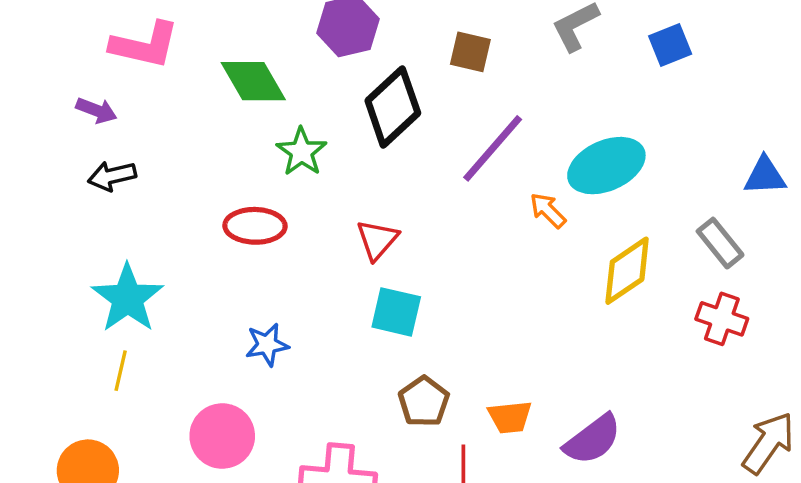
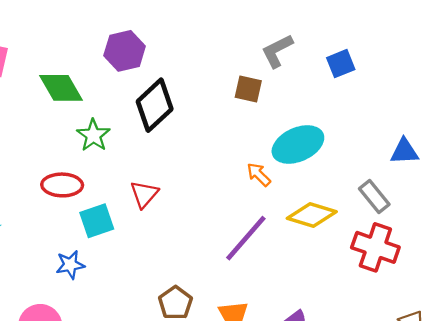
brown square: (470, 52) -> (248, 89), moved
purple line: (493, 148) -> (246, 238), moved
yellow diamond: (627, 271) -> (312, 215), turned 51
cyan square: (396, 312) -> (97, 221), moved, turned -32
red cross: (722, 319) -> (375, 247), size x1.4

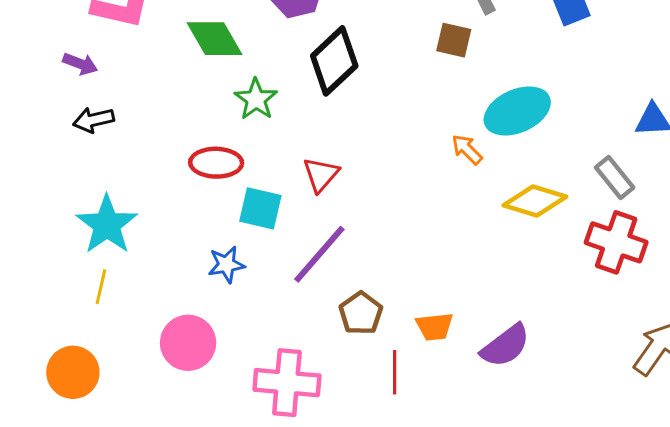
cyan square: (97, 221) -> (260, 208), turned 32
purple line: (246, 238) -> (319, 254), moved

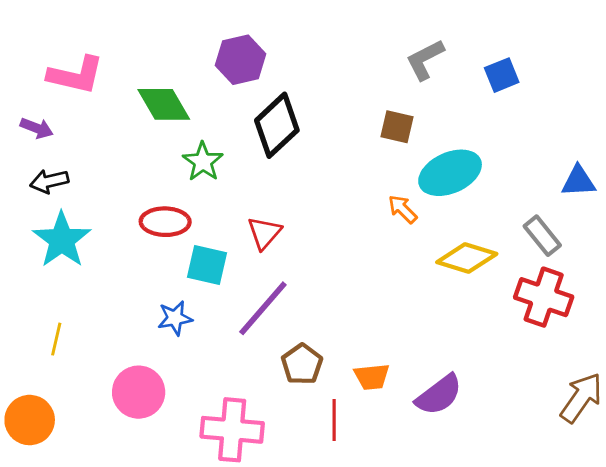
brown square: (454, 40) -> (397, 127), moved
cyan star: (107, 225) -> (62, 240), moved

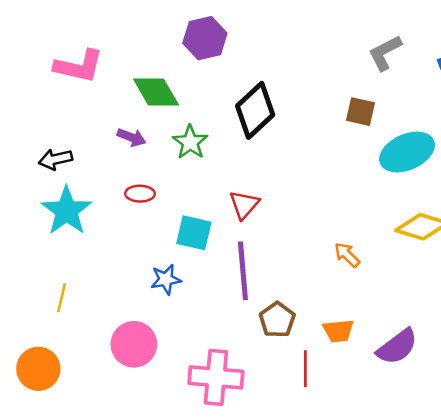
purple hexagon: (241, 60) -> (205, 38), moved
purple arrow: (37, 128) -> (131, 137), moved
orange arrow: (403, 209) -> (347, 255), moved
red ellipse: (165, 222) -> (140, 194), moved, size x0.7
purple line: (263, 308) -> (243, 271), turned -46

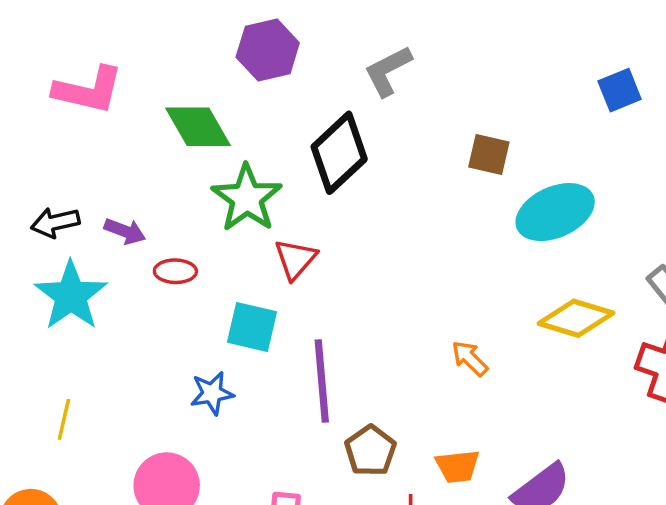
gray L-shape: (385, 53) -> (388, 71), moved
purple arrow: (131, 137) -> (125, 231), moved
green star: (190, 142) -> (247, 198), size x1.4
red triangle: (244, 205) -> (296, 259), moved

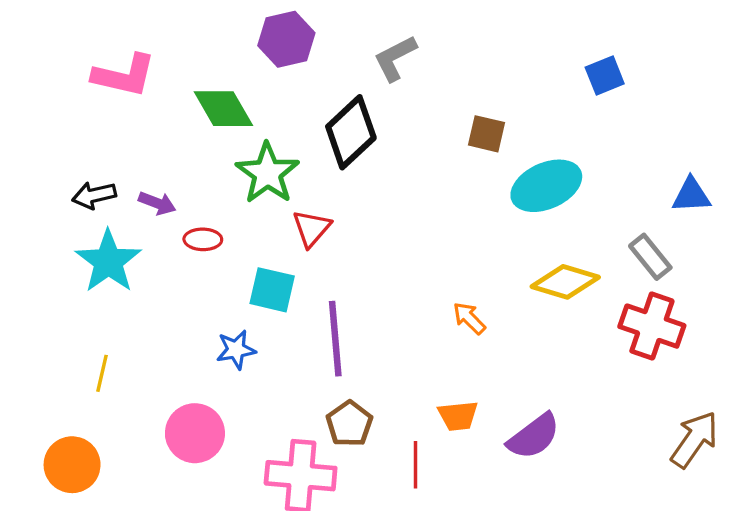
brown pentagon: (370, 451) -> (349, 424), moved

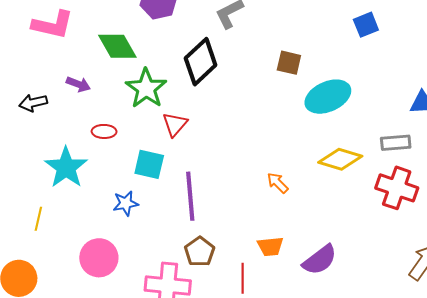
purple arrow: (157, 203) -> (78, 84), moved
gray rectangle: (650, 257) -> (396, 143), turned -56
cyan star: (108, 261) -> (66, 167), moved

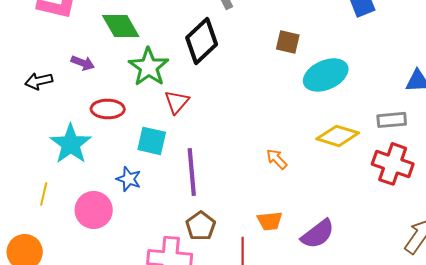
red ellipse: (104, 131) -> (108, 109), size x1.4
blue star: (126, 203) -> (129, 179), turned 30
pink circle: (99, 258) -> (94, 210), moved

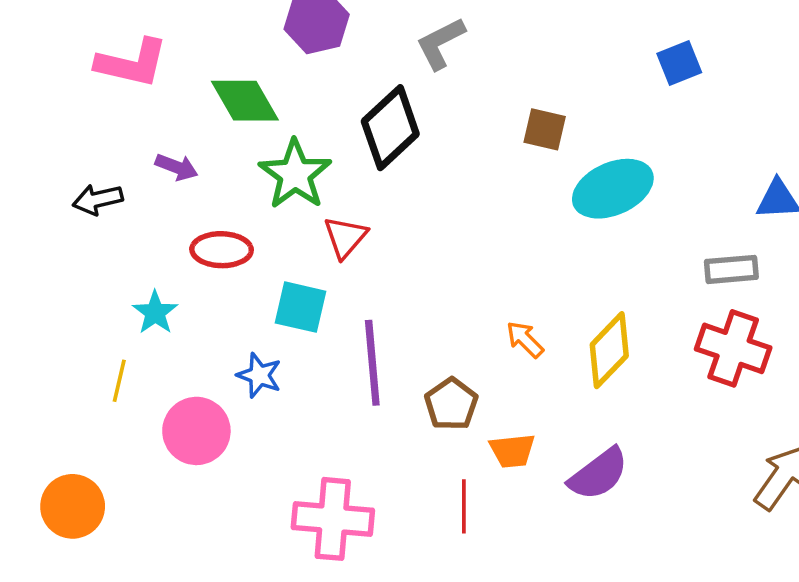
yellow diamond: (338, 136) -> (609, 350), moved, turned -63
cyan star: (71, 144) -> (155, 313), size x0.6
yellow line: (44, 194) -> (119, 381), moved
brown pentagon: (201, 226) -> (451, 404), moved

